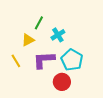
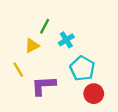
purple L-shape: (44, 60) -> (43, 86), moved
red circle: (62, 82) -> (94, 94), moved

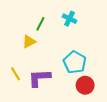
cyan cross: (66, 40) -> (70, 19), moved, turned -32
yellow line: (18, 70) -> (15, 74), moved

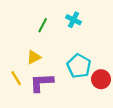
yellow triangle: (29, 42) -> (34, 57), moved
red circle: (85, 85) -> (101, 79), moved

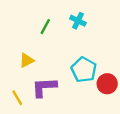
yellow triangle: (34, 57) -> (27, 60), moved
yellow line: (16, 78) -> (17, 98), moved

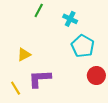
green line: (45, 27) -> (39, 10), moved
cyan pentagon: (84, 70) -> (83, 46), moved

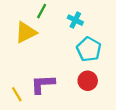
yellow triangle: (24, 55) -> (26, 32), moved, size x1.5
red circle: (96, 76) -> (88, 81), moved

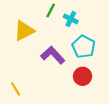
green line: (42, 11) -> (51, 11), moved
purple L-shape: (43, 84) -> (53, 55), moved, turned 50

